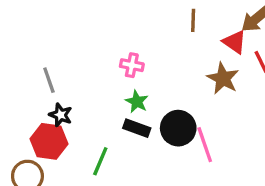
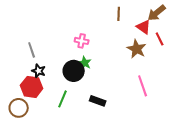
black rectangle: (137, 128) -> (98, 101), moved
black circle: (178, 128) -> (74, 71), moved
pink line: (205, 145) -> (143, 86), moved

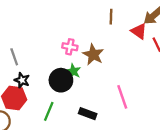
brown star: (137, 49) -> (93, 55), moved
pink line: (143, 86) -> (122, 97), moved

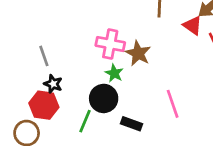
pink cross: (70, 47) -> (110, 44), size x1.5
black circle: (61, 80) -> (104, 98), moved

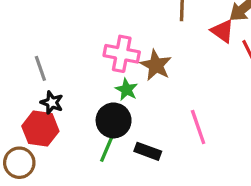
green line: (85, 121) -> (107, 148), moved

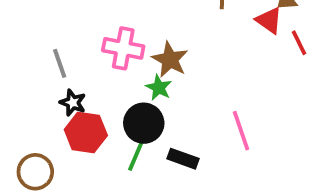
pink cross: (122, 54) -> (123, 48), moved
brown star: (156, 65) -> (170, 60), moved
red hexagon: (40, 129) -> (86, 133), moved

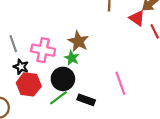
pink cross: (123, 48) -> (43, 50), moved
green line: (136, 155) -> (59, 98), turned 30

